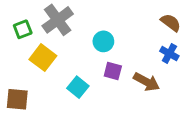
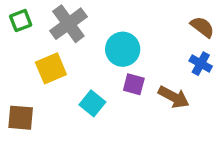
green square: (23, 29) -> (21, 21), moved
cyan circle: (103, 41) -> (123, 49), size x1.4
yellow square: (43, 58) -> (51, 68), turned 30

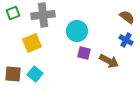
gray cross: (68, 24) -> (43, 15), turned 30
cyan square: (92, 103) -> (35, 74), moved

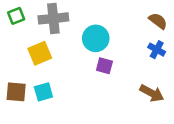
brown arrow: (109, 61) -> (152, 93), moved
cyan square: (35, 74) -> (43, 92), turned 35

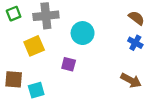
purple square: (104, 66) -> (69, 64), moved
cyan square: (43, 92) -> (36, 90), moved

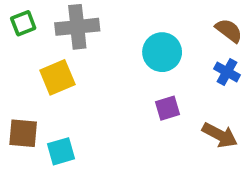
cyan circle: (83, 33) -> (162, 52), moved
purple square: (69, 64) -> (168, 108), moved, turned -32

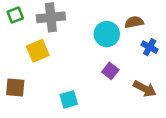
brown semicircle: (229, 30) -> (134, 22), moved, turned -48
purple square: (168, 108) -> (110, 71), turned -35
cyan square: (61, 151) -> (69, 99), moved

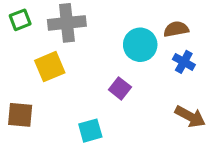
blue cross: (150, 47) -> (184, 62), moved
purple square: (110, 71) -> (120, 88), moved

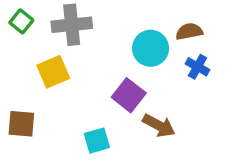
green square: (20, 20) -> (21, 21), turned -30
purple square: (120, 88) -> (129, 95), size x1.4
brown arrow: (190, 116) -> (159, 125), moved

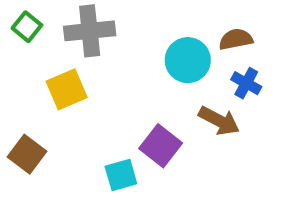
purple square: (129, 95) -> (161, 146), moved
brown square: (21, 124) -> (27, 154), turned 32
brown arrow: (159, 125) -> (219, 121), moved

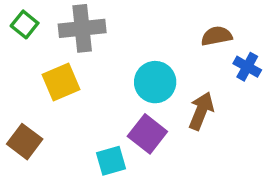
cyan circle: (188, 60) -> (155, 82), moved
blue cross: (246, 83) -> (247, 67), moved
brown arrow: (219, 121) -> (201, 111), turned -96

